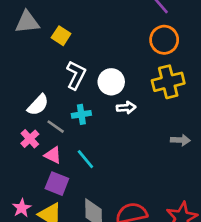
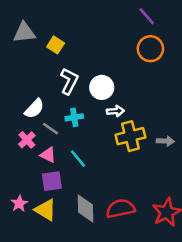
yellow cross: (168, 82) -> (130, 136), moved
purple square: (57, 184) -> (52, 181), turned -30

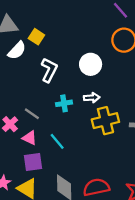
white circle: (102, 87) -> (91, 64), moved
white semicircle: (34, 109) -> (17, 50), moved
cyan cross: (74, 117) -> (64, 103), moved

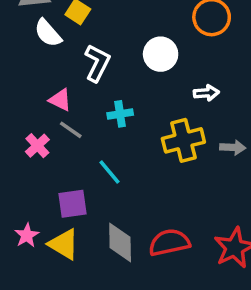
white semicircle: (17, 50) -> (48, 33), turned 96
white arrow: (92, 98) -> (206, 93), moved
pink triangle: (30, 138) -> (60, 100), moved

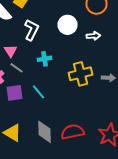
white arrow: (206, 93) -> (94, 36), moved
pink triangle: (60, 100) -> (10, 51), turned 32
purple square: (73, 204) -> (14, 93), moved

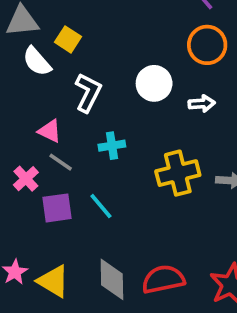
pink triangle: (10, 51) -> (50, 131), turned -32

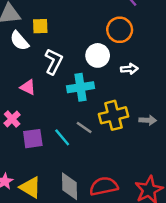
yellow square: (68, 39) -> (40, 26), turned -35
orange circle: (207, 45) -> (120, 30), moved
cyan cross: (112, 146) -> (81, 87), moved, size x1.5
gray line: (61, 162) -> (84, 128), moved

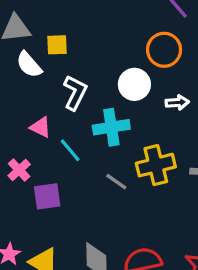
cyan line: (62, 137) -> (70, 150), moved

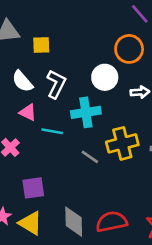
white semicircle: (29, 65) -> (22, 81), moved
cyan line: (70, 150) -> (52, 131), turned -40
purple square: (47, 196) -> (33, 188), moved

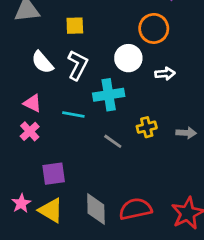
yellow square: (41, 45) -> (75, 26), moved
pink triangle: (28, 112) -> (32, 103), moved
yellow cross: (122, 143) -> (147, 127), size x0.6

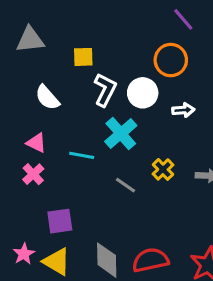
white L-shape: (78, 65) -> (105, 90), moved
cyan cross: (109, 95) -> (121, 133), turned -32
yellow cross: (147, 127) -> (163, 169), turned -30

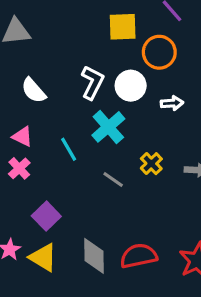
yellow square: (83, 57) -> (123, 27), moved, size x1.4
cyan line: (82, 155) -> (69, 149), turned 50
purple square: (60, 221) -> (46, 216), turned -36

